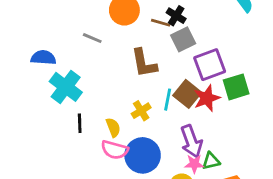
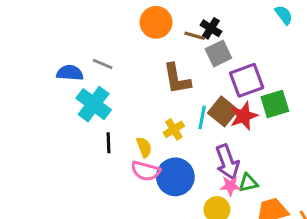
gray line: (92, 38) -> (103, 64), moved

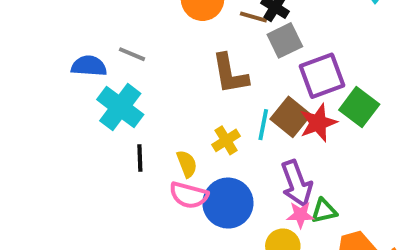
green square: (275, 104) -> (359, 107), turned -36

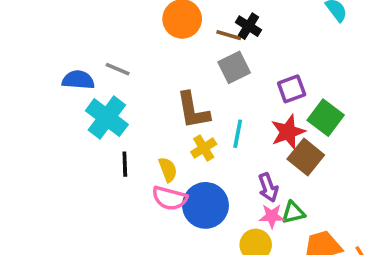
gray square: (285, 40) -> (234, 67), moved
brown L-shape: (230, 74) -> (193, 110), moved
purple square: (322, 76) -> (292, 89), size x0.7
brown square: (291, 117) -> (306, 157), moved
purple arrow: (297, 183) -> (268, 187), size x0.7

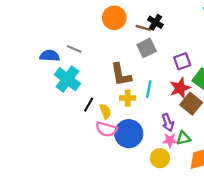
yellow cross: (204, 148) -> (128, 98), turned 32
black line: (125, 164) -> (89, 105), moved, turned 32

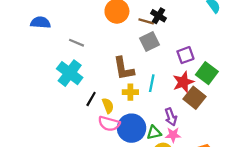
blue semicircle: (50, 56) -> (40, 22), moved
green triangle: (183, 138) -> (154, 133), moved

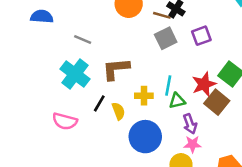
purple square: (185, 55) -> (201, 36), moved
brown L-shape: (124, 69) -> (116, 69), moved, turned 95
pink semicircle: (109, 124) -> (65, 121), moved
green triangle: (154, 133) -> (177, 101), moved

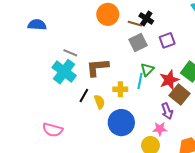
gray line: (83, 40) -> (70, 53), moved
green triangle: (177, 101) -> (147, 69), moved, turned -32
pink semicircle: (65, 121) -> (53, 130), moved
purple arrow: (190, 124) -> (167, 111), moved

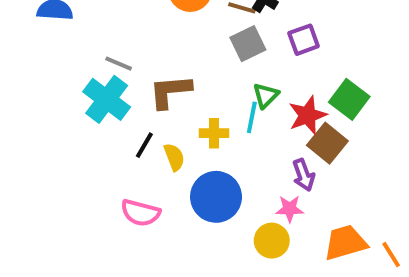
pink semicircle: (53, 130) -> (140, 213), moved

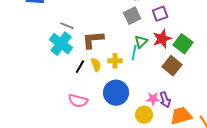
red star: (308, 115) -> (162, 39), moved
yellow semicircle: (174, 157) -> (96, 65), moved
purple arrow: (304, 175) -> (165, 100), moved

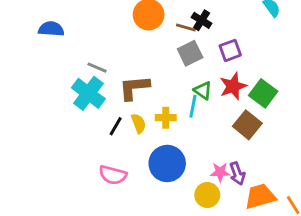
green triangle: (141, 42) -> (203, 90), turned -40

